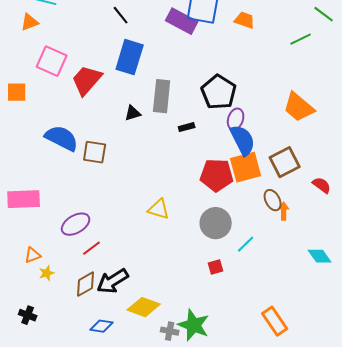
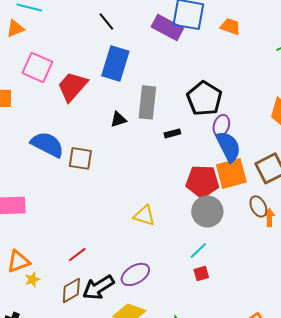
gray circle: (216, 223) -> (207, 211), moved
purple ellipse: (76, 224) -> (135, 274), moved
cyan line: (246, 244) -> (198, 250), moved
orange triangle: (33, 255) -> (18, 261), size x1.4

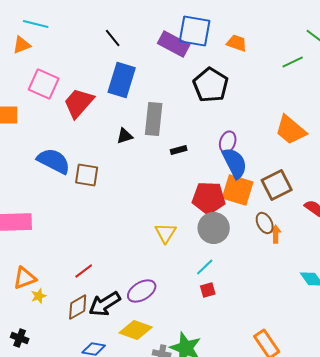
black pentagon: (204, 98) -> (211, 85), moved
orange square: (231, 173) -> (238, 190), turned 32
yellow triangle: (144, 215) -> (166, 233), moved, turned 45

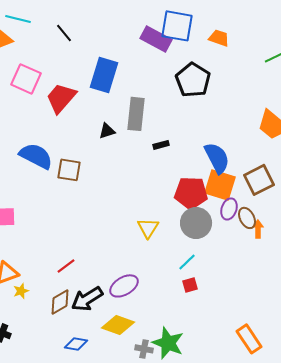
black line: (113, 38) -> (64, 33), moved
purple ellipse: (228, 142) -> (229, 209), moved

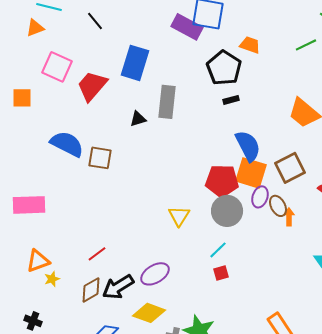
orange trapezoid: (219, 38) -> (250, 45), moved
black rectangle: (161, 145) -> (231, 100), moved

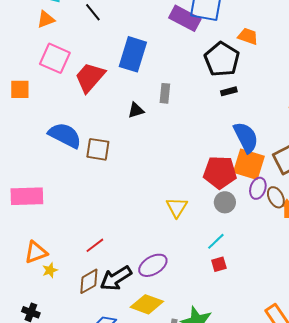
orange triangle: (35, 28) -> (46, 19), moved
gray rectangle: (167, 102) -> (165, 93), size x0.6
gray circle: (227, 211) -> (225, 202), size x0.7

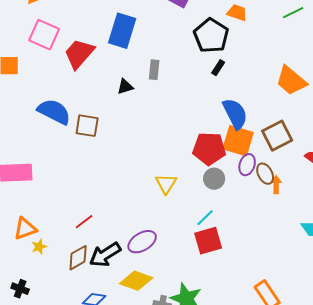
black rectangle: (229, 91) -> (218, 68), turned -42
red square: (219, 264) -> (208, 241), size x1.8

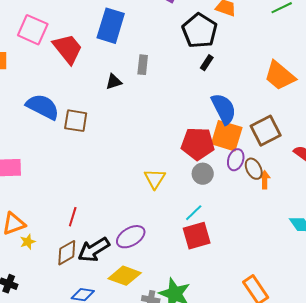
red trapezoid: (79, 54) -> (68, 49), turned 100
red line: (84, 222) -> (73, 217), turned -36

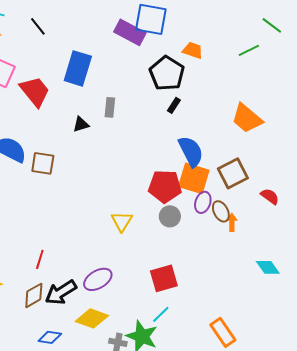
cyan line: (194, 213) -> (161, 314), moved

